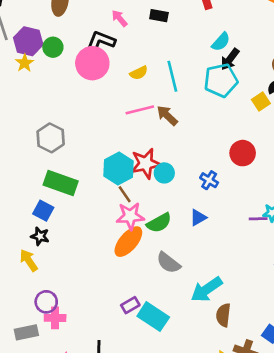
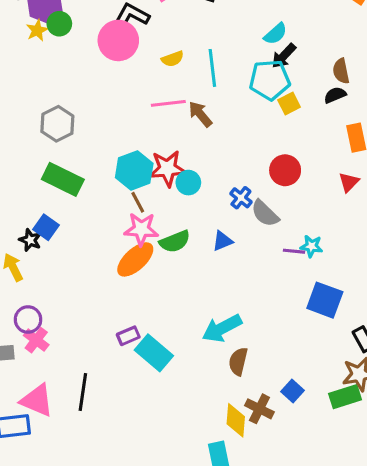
green circle: (53, 47) -> (59, 24), moved
yellow square: (261, 101) -> (289, 103), moved
blue square: (43, 211) -> (46, 227), moved
gray semicircle: (168, 263) -> (265, 213), moved
pink cross: (55, 318) -> (36, 340), turned 30

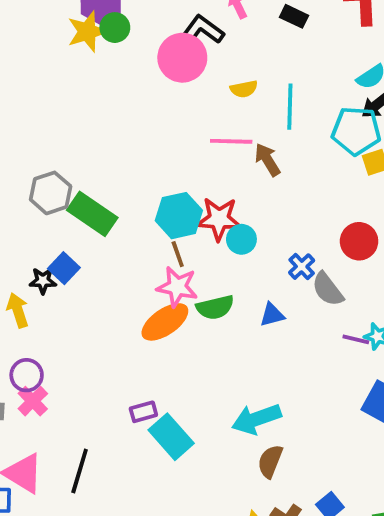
yellow star: (37, 30) -> (87, 32), size x1.5
gray hexagon: (57, 124) -> (51, 193), moved
black star: (30, 240) -> (43, 281), turned -30

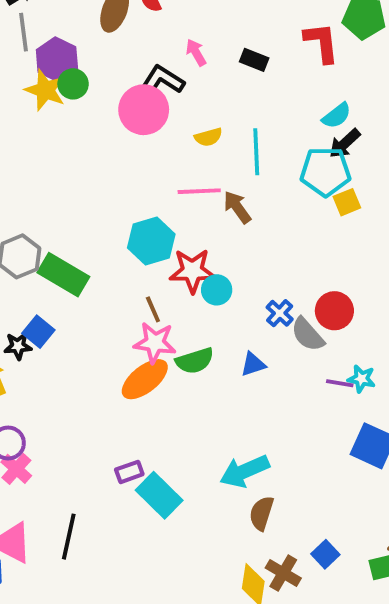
yellow star: (87, 32) -> (45, 90), turned -30
cyan hexagon: (179, 216) -> (151, 241), moved
red circle: (359, 241) -> (334, 311), moved

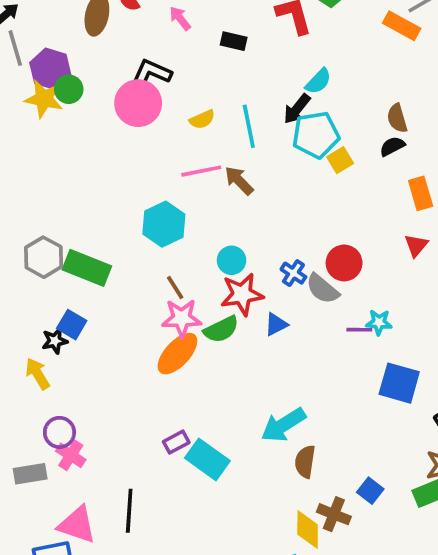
pink arrow: (196, 52) -> (180, 18), moved
black arrow: (345, 143) -> (297, 109), moved
red star: (192, 271) -> (242, 294), moved

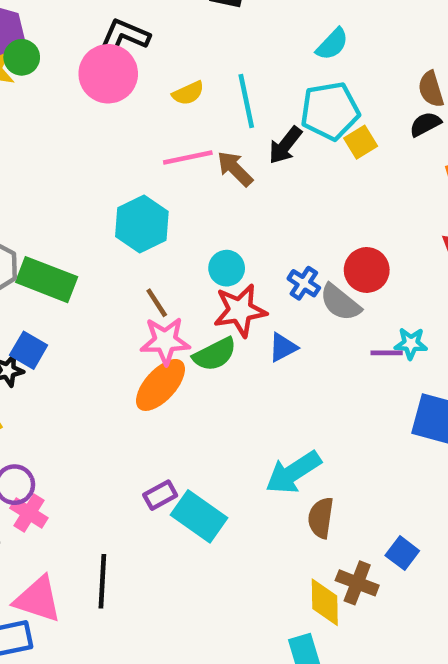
black arrow: (297, 109) -> (285, 145), moved

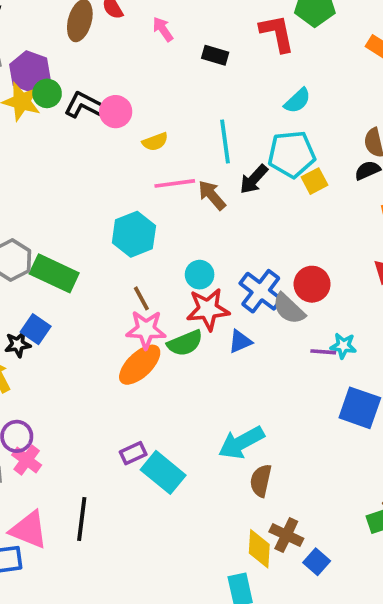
black L-shape: (125, 35) -> (84, 105), moved
pink circle: (108, 74) -> (116, 112), size x0.7
yellow semicircle: (188, 93) -> (155, 142), moved
blue cross: (304, 283) -> (261, 291), size x1.6
blue square: (402, 553) -> (317, 562), moved

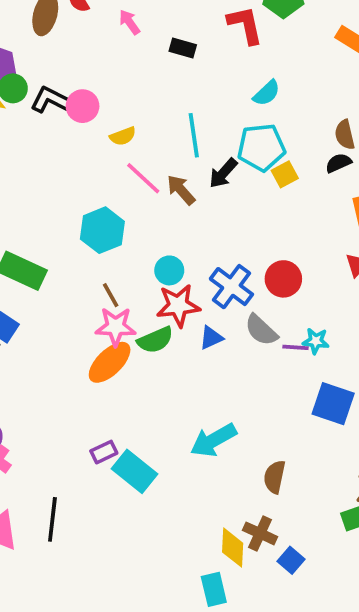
pink line: (175, 183) -> (143, 178), turned 51
gray semicircle: (289, 309) -> (261, 330), moved
brown semicircle: (261, 481) -> (275, 477), moved

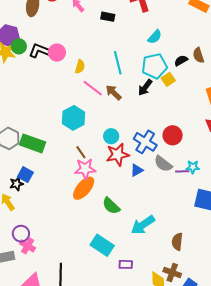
yellow semicircle: (123, 136) -> (80, 67), turned -48
black semicircle: (338, 163) -> (181, 61), moved
black arrow: (223, 173) -> (145, 87), moved
green semicircle: (155, 340) -> (111, 206), moved, turned 72
purple rectangle: (104, 452) -> (126, 264), moved, turned 32

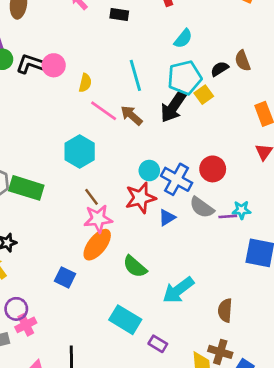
black arrow: (145, 87) -> (173, 107), size x1.4
cyan circle: (111, 136) -> (149, 171), moved
blue square: (25, 175) -> (65, 277), moved
pink cross: (28, 246) -> (26, 325), turned 35
purple rectangle: (126, 264) -> (158, 344), turned 32

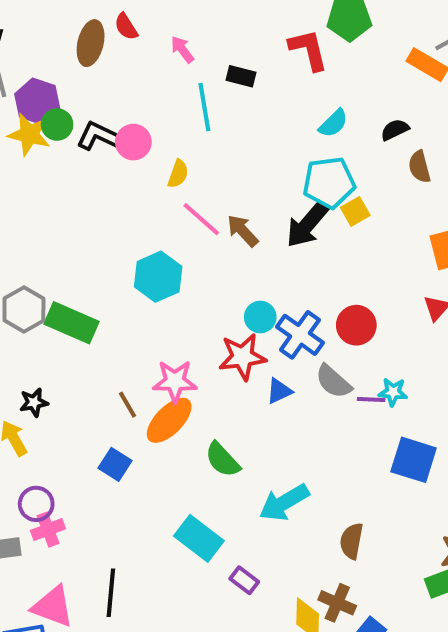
black semicircle: (220, 69) -> (395, 130), moved
cyan line: (135, 75) -> (204, 107), moved
brown line: (92, 197) -> (128, 405), moved

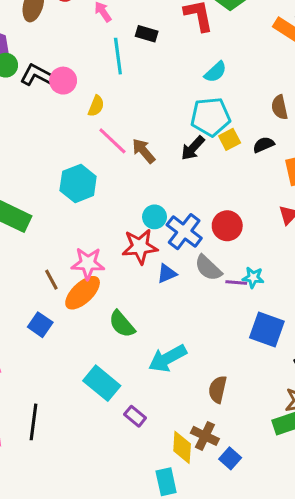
black semicircle: (395, 130) -> (264, 145), moved
black arrow: (307, 225) -> (193, 148), size x0.7

